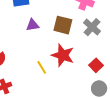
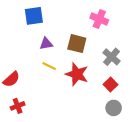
gray cross: (92, 27) -> (112, 57), moved
yellow line: (42, 67) -> (49, 66), moved, turned -32

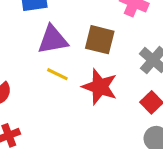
purple triangle: (46, 44) -> (53, 40), size x1.5

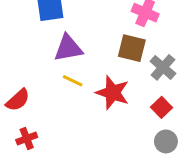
brown square: (100, 40) -> (132, 48), moved

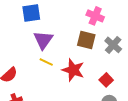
purple triangle: (68, 48) -> (43, 40), turned -45
gray cross: (163, 67) -> (113, 45), moved

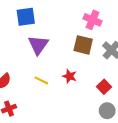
yellow line: (46, 62) -> (41, 80), moved
red star: (73, 70) -> (70, 76), size x0.6

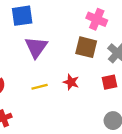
yellow line: (41, 80) -> (40, 87), turned -40
red square: (104, 87) -> (110, 82), moved, turned 32

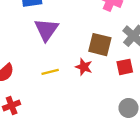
brown square: (86, 47) -> (100, 45), moved

